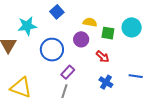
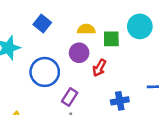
red arrow: (102, 57) -> (99, 68), moved, turned 88
blue cross: (106, 82) -> (120, 101), turned -32

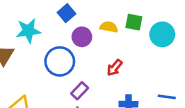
green square: (111, 39) -> (134, 22), moved
purple circle: (79, 53) -> (82, 37), moved

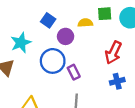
red arrow: (115, 68) -> (113, 53), moved, size x1.5
purple rectangle: (80, 91) -> (74, 72), moved, turned -56

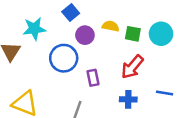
green square: (105, 14) -> (133, 34), moved
purple rectangle: (74, 72) -> (93, 78), moved

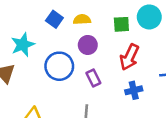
yellow semicircle: (111, 26) -> (82, 19), moved
purple circle: (85, 35) -> (88, 45), moved

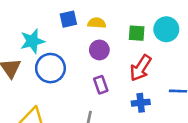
blue square: (54, 19) -> (68, 19), turned 35
blue circle: (59, 66) -> (50, 68), moved

